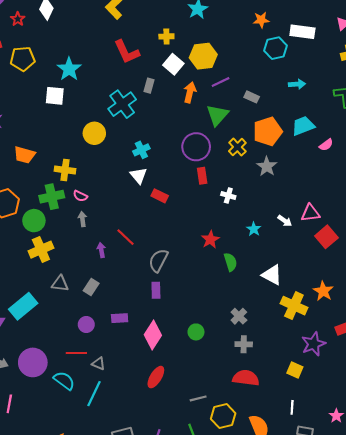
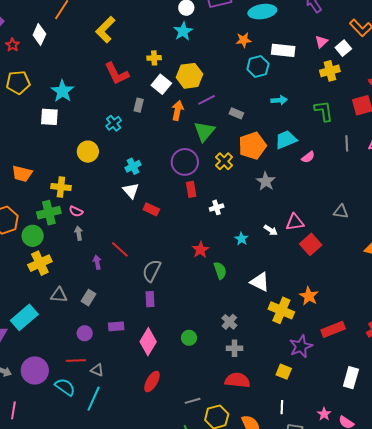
cyan cross: (122, 104) -> (114, 123), size x0.6
gray star: (267, 166) -> (266, 181), moved
white cross: (228, 195) -> (217, 207), turned -32

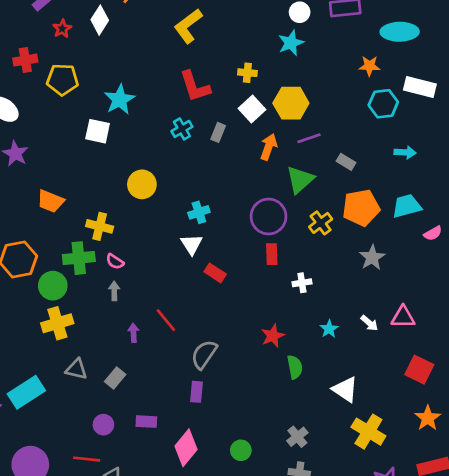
cyan cross: (114, 123) -> (182, 129), moved
red square: (311, 244) -> (419, 370), moved, turned -30
orange star: (309, 296) -> (428, 418), moved

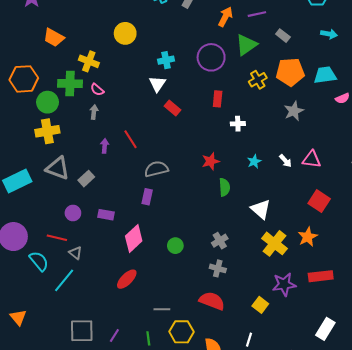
purple circle: (269, 216) -> (211, 57), moved
gray semicircle: (204, 354) -> (156, 169), turned 35
gray triangle: (76, 369) -> (58, 168), size x1.4
orange star: (428, 418) -> (308, 237), moved

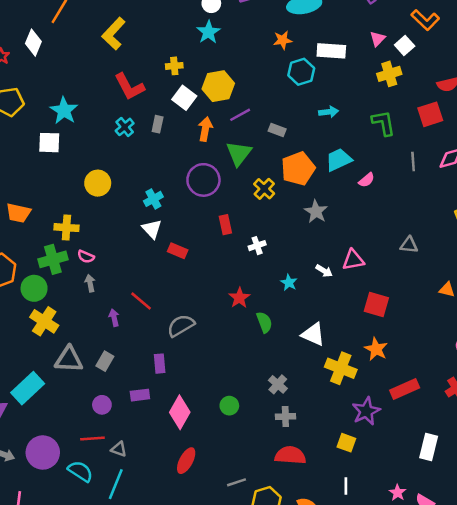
yellow cross: (47, 131) -> (44, 321), turned -30
purple rectangle: (147, 197) -> (160, 364), moved

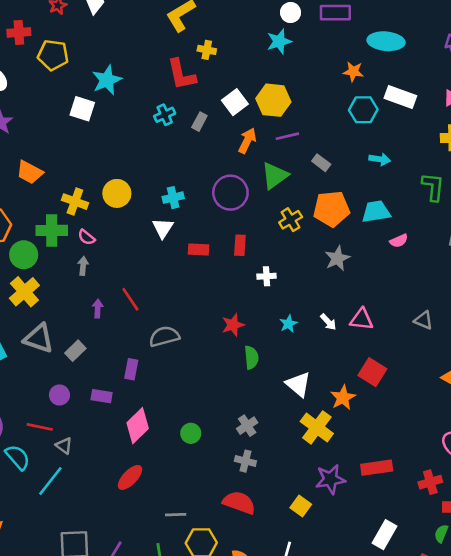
yellow cross: (174, 66) -> (207, 50), moved
yellow circle: (98, 183) -> (117, 193), moved
red rectangle: (178, 251) -> (198, 249), moved, turned -36
orange star: (376, 349) -> (343, 398), moved

